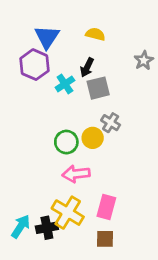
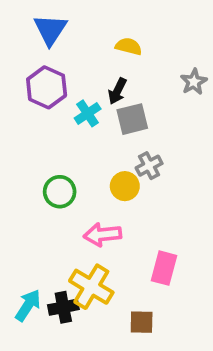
blue triangle: (47, 37) -> (50, 30), moved
gray cross: (111, 123) -> (149, 166), turned 30
green circle: (66, 142) -> (60, 192), moved
pink rectangle: (106, 207) -> (164, 268), moved

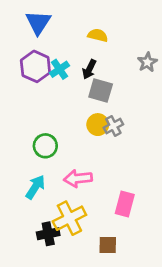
cyan cross: (88, 113) -> (59, 69), moved
gray square: (132, 119) -> (101, 91), turned 30
yellow circle: (125, 186) -> (98, 125), moved
yellow cross: (91, 287) -> (69, 218), turned 32
cyan arrow: (28, 305) -> (35, 187), moved

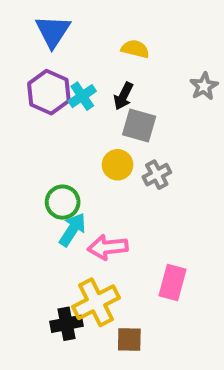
yellow circle: (98, 125) -> (118, 165), moved
cyan arrow: (35, 187) -> (72, 230), moved
brown square: (108, 245) -> (129, 340), moved

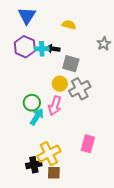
cyan cross: (82, 96) -> (42, 49), turned 32
black arrow: (123, 96) -> (53, 49), moved, turned 72
gray cross: (157, 175) -> (80, 89), size x1.5
pink arrow: (108, 247) -> (55, 106), moved, turned -66
brown square: (129, 340) -> (54, 173), moved

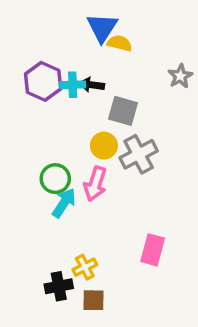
blue triangle: (27, 16) -> (102, 28), moved
yellow cross: (49, 154) -> (85, 267), size x0.6

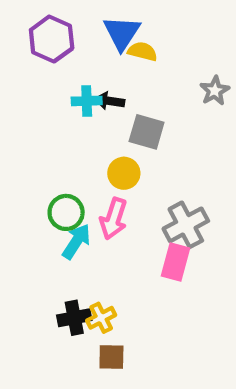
purple hexagon: (43, 81) -> (52, 39), moved
gray cross: (139, 154) -> (186, 225), moved
pink rectangle: (153, 250) -> (175, 262), moved
black cross: (59, 286) -> (74, 318), moved

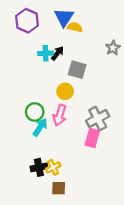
black arrow: (109, 101) -> (57, 53), turned 120

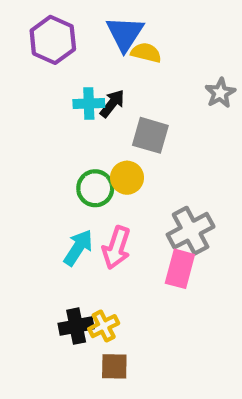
green circle: (35, 112) -> (95, 188), moved
pink arrow: (60, 115) -> (116, 248), moved

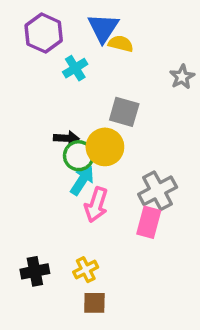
cyan cross: (89, 103) -> (75, 68), moved, turned -30
black arrow: (112, 103) -> (66, 138), moved, turned 55
yellow circle: (127, 178) -> (105, 147), size x1.4
cyan arrow: (78, 248) -> (82, 180), moved
black cross: (76, 326) -> (35, 271), moved

